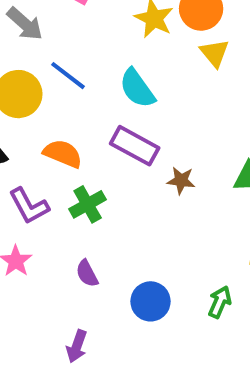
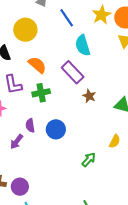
blue line: (68, 76) -> (67, 18), moved
blue circle: (151, 301) -> (56, 129), moved
purple arrow: (77, 346) -> (17, 142), moved

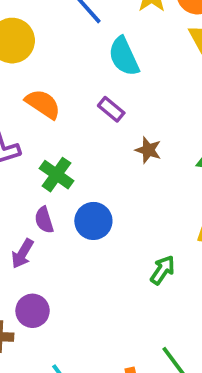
purple rectangle: (73, 72) -> (111, 109), size x0.6
green cross: (41, 93) -> (56, 175), moved, turned -36
purple circle: (20, 187) -> (33, 311), moved

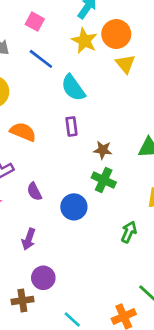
purple rectangle: (111, 109) -> (71, 126), turned 54
green cross: (56, 175) -> (104, 180), moved
purple semicircle: (44, 220) -> (34, 192), moved

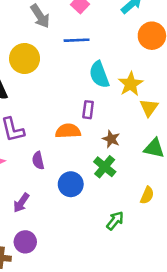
yellow star: (84, 41) -> (131, 84), moved
blue line: (41, 59) -> (77, 40), turned -55
yellow triangle: (125, 64) -> (149, 108), moved
orange semicircle: (23, 132) -> (68, 131), moved, turned -40

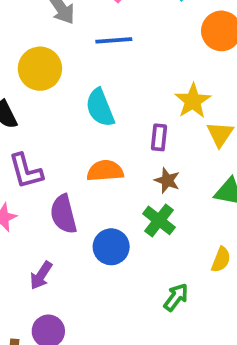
cyan semicircle: (99, 75) -> (100, 108), moved
purple rectangle: (88, 110) -> (159, 137), moved
purple semicircle: (38, 160) -> (63, 214), size x1.5

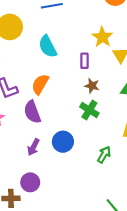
orange semicircle: (105, 171) -> (40, 84), moved, turned -50
blue circle: (111, 247) -> (63, 142), moved
purple arrow: (41, 275) -> (33, 147), moved

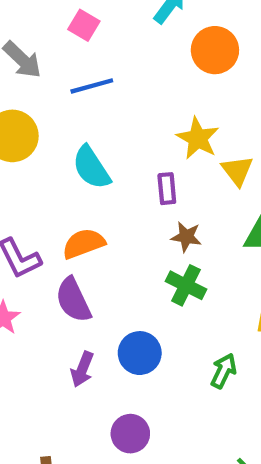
orange semicircle: (40, 84) -> (84, 243), turned 45
purple circle: (30, 182) -> (130, 434), moved

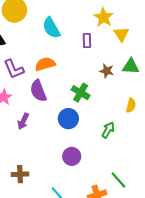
brown star: (186, 237) -> (107, 71), moved
green cross: (186, 285) -> (81, 93), moved
purple arrow: (82, 369) -> (23, 121), moved
purple circle: (130, 434) -> (72, 156), moved

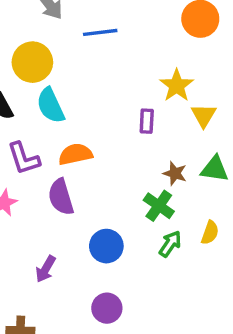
cyan semicircle: (51, 28) -> (51, 106), moved
green cross: (81, 93) -> (159, 206), moved
purple arrow: (23, 121) -> (46, 269), moved
green arrow: (108, 130) -> (170, 244), moved

